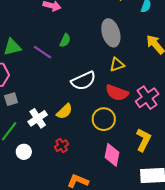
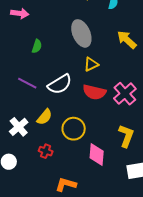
purple line: (42, 52) -> (27, 83), moved
yellow circle: (104, 119) -> (74, 129), moved
red cross: (62, 146) -> (46, 151), turned -32

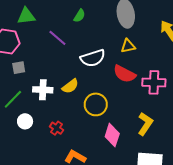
purple line: (27, 83) -> (57, 38), moved
pink cross: (125, 94) -> (154, 82), turned 30
white cross: (19, 127) -> (43, 90), turned 30
red cross: (46, 151) -> (57, 128), moved

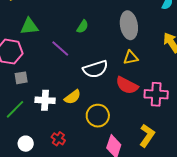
white circle: (25, 121) -> (26, 144), moved

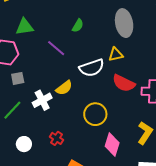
yellow triangle: (131, 58) -> (116, 55), moved
yellow semicircle: (73, 97) -> (64, 88), moved
white cross: (45, 100) -> (42, 100), turned -30

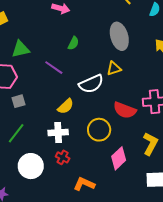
red semicircle: (124, 83) -> (125, 110), moved
white cross: (42, 100) -> (58, 132), moved, turned 30
white circle: (24, 144) -> (31, 166), size x1.6
pink diamond: (112, 144) -> (119, 158), turned 35

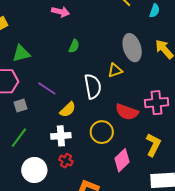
gray ellipse: (119, 36) -> (132, 48), moved
purple line: (54, 68) -> (47, 88), moved
white semicircle: (91, 84) -> (93, 86), turned -75

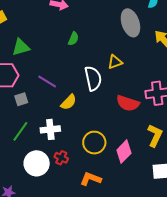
gray ellipse: (132, 48) -> (130, 23), moved
yellow circle: (102, 132) -> (94, 143), moved
white cross: (61, 136) -> (50, 129), moved
red cross: (66, 161) -> (61, 158), moved

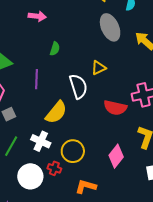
purple line: (47, 82) -> (37, 79), moved, turned 66
yellow semicircle: (69, 102) -> (56, 112), size x1.4
white cross: (50, 129) -> (41, 141), turned 36
yellow circle: (94, 143) -> (73, 151), moved

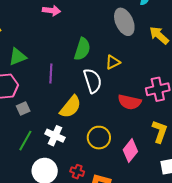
green semicircle: (55, 49) -> (82, 49), moved, size x1.6
yellow circle: (73, 151) -> (99, 138), moved
red cross: (54, 168) -> (77, 172), moved

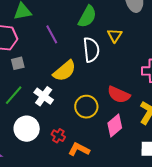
yellow triangle: (113, 62) -> (115, 35), turned -42
purple line: (51, 74) -> (52, 34), turned -42
red semicircle: (130, 102) -> (119, 95), moved

